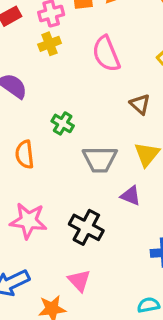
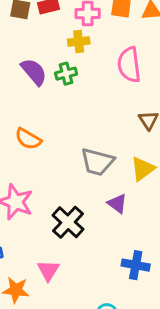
green cross: (63, 123) -> (66, 74), moved, turned 30
orange semicircle: (25, 154) -> (28, 139), turned -68

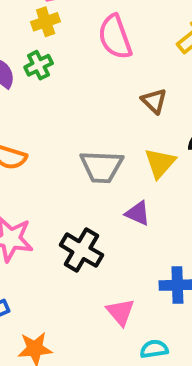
pink triangle: (48, 270) -> (121, 312), moved

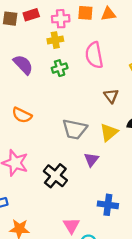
green cross: (39, 65) -> (60, 68), moved
purple triangle: (138, 213) -> (91, 160), turned 35
pink triangle: (121, 312) -> (71, 226), moved

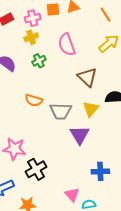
brown triangle: (111, 96) -> (87, 77), size x1.5
orange semicircle: (22, 115) -> (34, 100), moved
purple triangle: (91, 160) -> (80, 135), size x1.5
black cross: (55, 176) -> (36, 169), moved, turned 30

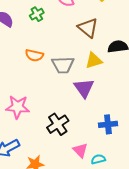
yellow triangle: (91, 109) -> (94, 60), turned 36
black cross: (36, 169) -> (58, 124), moved

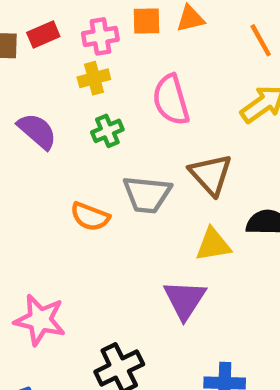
gray trapezoid: (63, 65) -> (147, 194), moved

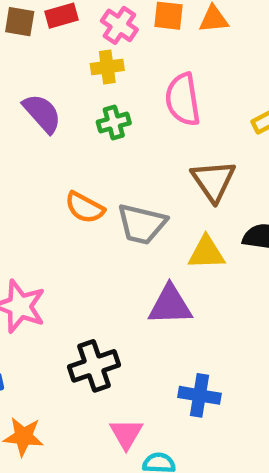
pink cross: (100, 36) -> (119, 25), turned 36
gray trapezoid: (147, 194) -> (142, 224), moved
purple triangle: (185, 300) -> (170, 305), turned 48

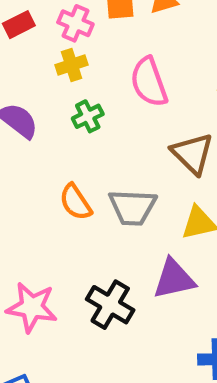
orange semicircle: (85, 208) -> (76, 202), turned 39
black cross: (94, 366) -> (110, 305), moved, turned -30

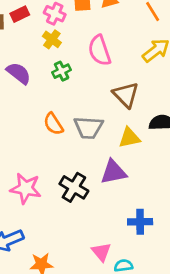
yellow cross: (71, 65) -> (52, 39), turned -36

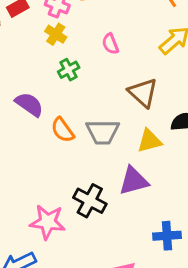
pink semicircle: (99, 50) -> (110, 44), size x0.6
purple semicircle: (19, 73) -> (29, 104), moved
pink star: (26, 188) -> (48, 222), moved

